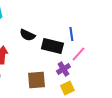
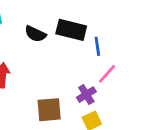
black semicircle: (27, 35) -> (35, 34), moved
black rectangle: (52, 46) -> (71, 30), moved

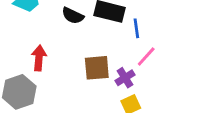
brown square: (49, 110) -> (97, 68), moved

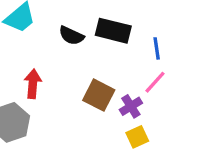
blue line: (136, 28) -> (157, 48), moved
brown square: (97, 68) -> (99, 95), turned 32

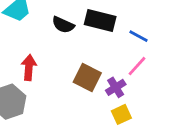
blue line: (157, 48) -> (138, 36), turned -54

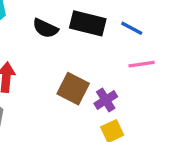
blue line: (138, 36) -> (132, 28), moved
pink line: (137, 66) -> (142, 64), moved, turned 40

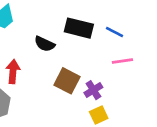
black semicircle: (45, 28) -> (45, 44), moved

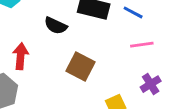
purple cross: (93, 90) -> (151, 84), moved

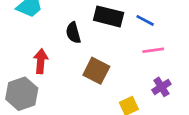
black semicircle: (56, 26) -> (73, 33), turned 50

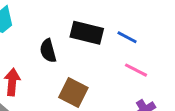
pink line: (153, 50) -> (136, 70), turned 35

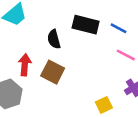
brown square: (73, 92) -> (53, 72), moved

